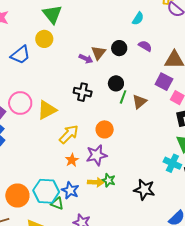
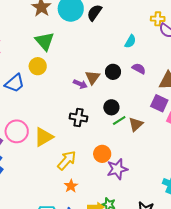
green line: (123, 97) -> (119, 120), turned 40
purple star: (97, 155) -> (117, 169), moved

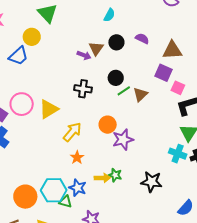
cyan semicircle: (130, 41) -> (109, 15), moved
yellow circle: (38, 66) -> (32, 37), moved

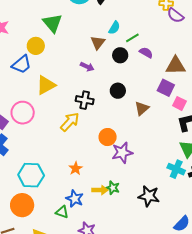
brown triangle: (96, 48) -> (98, 43), moved
green line: (124, 91) -> (132, 38), moved
yellow triangle: (49, 109) -> (46, 85), moved
yellow arrow: (72, 132) -> (70, 122), moved
cyan hexagon: (54, 190) -> (31, 175), moved

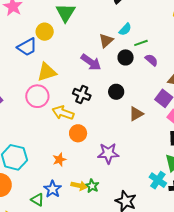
purple arrow: (87, 67) -> (91, 62), size x1.5
pink circle: (23, 113) -> (37, 96), moved
yellow arrow: (70, 122) -> (63, 113), turned -125
orange circle: (108, 137) -> (78, 133), moved

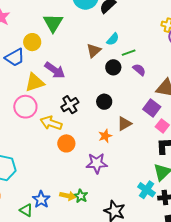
purple arrow: (91, 62) -> (55, 70), moved
black cross: (82, 94) -> (70, 105), turned 36
orange star: (59, 160) -> (105, 136), moved

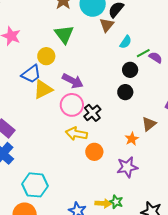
brown triangle: (94, 51) -> (107, 25), moved
purple semicircle: (139, 70) -> (155, 57), moved
yellow triangle: (35, 82) -> (43, 89), moved
black circle: (104, 102) -> (125, 92), moved
pink circle: (25, 107) -> (72, 105), moved

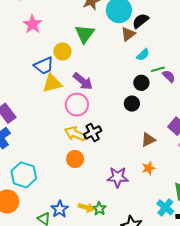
black cross: (92, 113) -> (93, 133), moved
orange star: (132, 139) -> (149, 168), moved
orange circle: (94, 152) -> (75, 159), moved

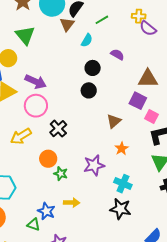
green line: (158, 69) -> (102, 20), moved
yellow arrow: (75, 134) -> (21, 136), moved, turned -40
cyan cross: (165, 207) -> (123, 184), moved
green star: (99, 209) -> (61, 174), moved

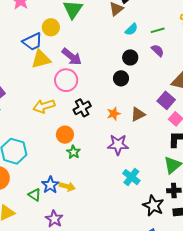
green line: (102, 20) -> (158, 30), moved
orange star: (122, 149) -> (114, 114), moved
purple star: (94, 165) -> (118, 145), moved
yellow arrow: (72, 203) -> (67, 187), moved
black star: (120, 209) -> (153, 206), moved

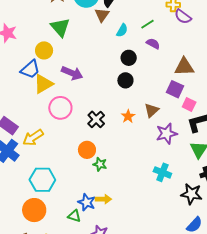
pink circle: (66, 80) -> (60, 108), moved
yellow arrow: (44, 106) -> (33, 138), moved
purple star: (118, 145) -> (167, 134), moved

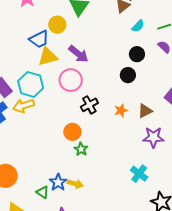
pink circle: (60, 108) -> (71, 80), moved
cyan hexagon: (42, 180) -> (31, 84), moved

